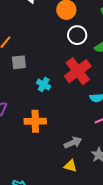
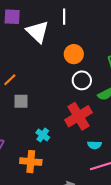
cyan cross: (44, 85) -> (43, 135), moved

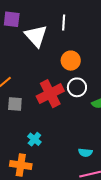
red cross: (79, 116) -> (50, 94), moved

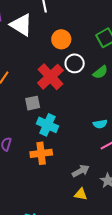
gray square: (15, 104) -> (33, 103), moved
cyan cross: (34, 139) -> (47, 125), size x1.5

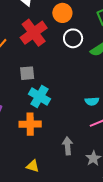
red cross: (50, 77) -> (34, 33), moved
gray arrow: (81, 171) -> (68, 146), turned -72
yellow triangle: (81, 194) -> (33, 166), moved

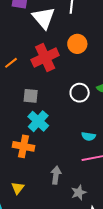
white circle: (73, 38) -> (80, 93), moved
yellow triangle: (33, 166) -> (18, 188), turned 40

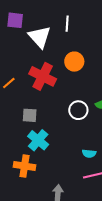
red cross: (45, 58) -> (43, 76), turned -36

